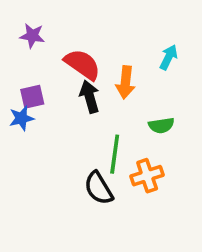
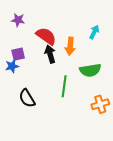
green semicircle: (161, 125) -> (90, 70), size x1.5
orange cross: (147, 176) -> (100, 104), moved
black semicircle: (99, 188) -> (27, 98), moved

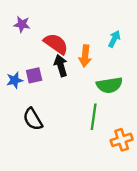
purple square: (18, 54) -> (34, 75), moved
green line: (64, 86) -> (94, 117), moved
orange cross: (100, 104) -> (122, 140), moved

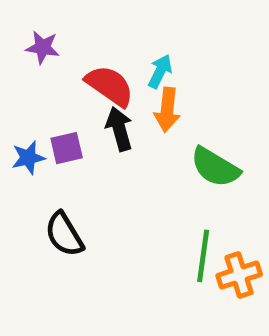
cyan arrow: (114, 39) -> (160, 71), moved
green semicircle: (109, 85) -> (215, 167), turned 40
green line: (94, 117) -> (203, 256), moved

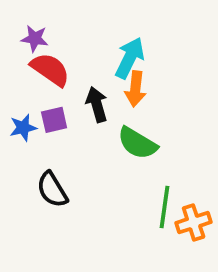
cyan arrow: (160, 71) -> (130, 58), size x1.5
red semicircle: (110, 86) -> (50, 70), moved
green semicircle: (215, 167) -> (137, 143), moved

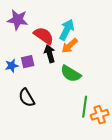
purple star: (35, 39) -> (18, 20), size x1.5
red semicircle: (50, 70) -> (44, 36), moved
orange arrow: (135, 89) -> (70, 46), turned 42

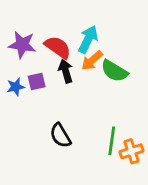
purple star: (18, 20) -> (22, 45), moved
green semicircle: (71, 74) -> (114, 71), moved
black semicircle: (27, 98) -> (60, 136), moved

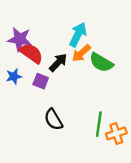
red semicircle: (58, 47) -> (31, 53), moved
black arrow: (66, 71) -> (58, 62), turned 60
purple square: (37, 82) -> (41, 81), moved, turned 35

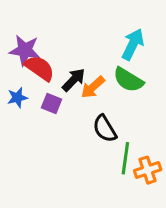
cyan arrow: (78, 35) -> (133, 44), moved
orange arrow: (81, 53) -> (93, 87), moved
black semicircle: (53, 120) -> (105, 129), moved

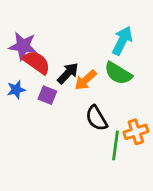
orange cross: (148, 170) -> (136, 132), moved

